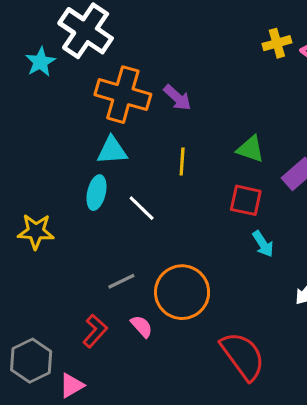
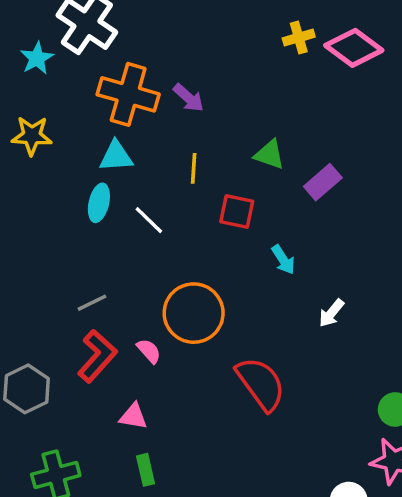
red square: (246, 200) -> (237, 211), moved
yellow star: (36, 231) -> (32, 136), moved
gray line: (121, 281) -> (92, 303), moved
red L-shape: (95, 331) -> (97, 356), size x1.4
pink triangle: (72, 385) -> (133, 416), moved, turned 40

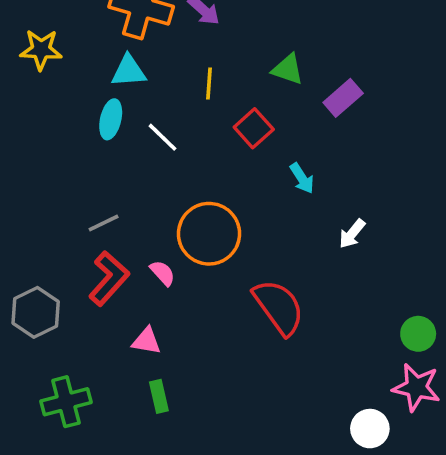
red square: (237, 211) -> (254, 128), turned 36

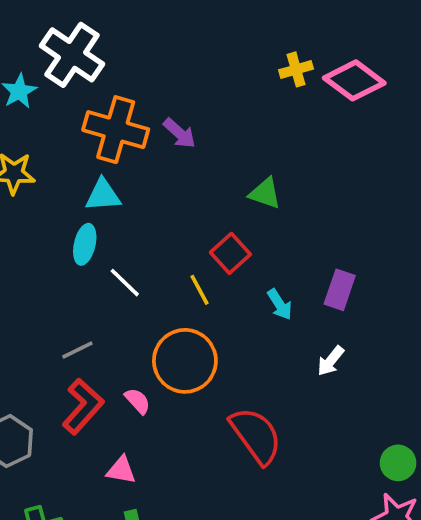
yellow line: (209, 84) -> (199, 290), moved, turned -32
purple rectangle: (343, 98) -> (340, 290), moved, turned -30
white line: (163, 137) -> (125, 283), moved

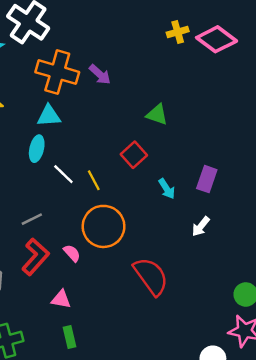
yellow line: (199, 290) -> (94, 180), moved

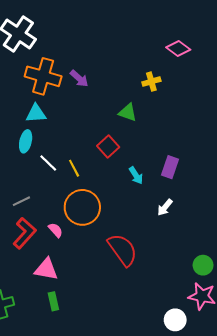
yellow cross: (178, 32) -> (151, 82), moved
pink diamond: (217, 39) -> (178, 48), size x0.7
pink triangle: (61, 299) -> (46, 269), size x1.4

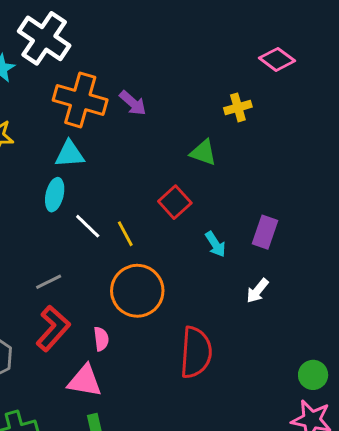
pink semicircle: (55, 230) -> (101, 339), moved, turned 35
red semicircle: (123, 250) -> (196, 352), turned 40

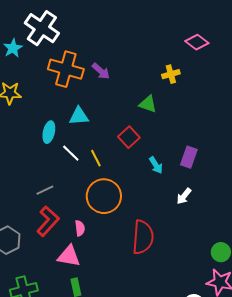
cyan triangle: (70, 154) -> (79, 116), moved

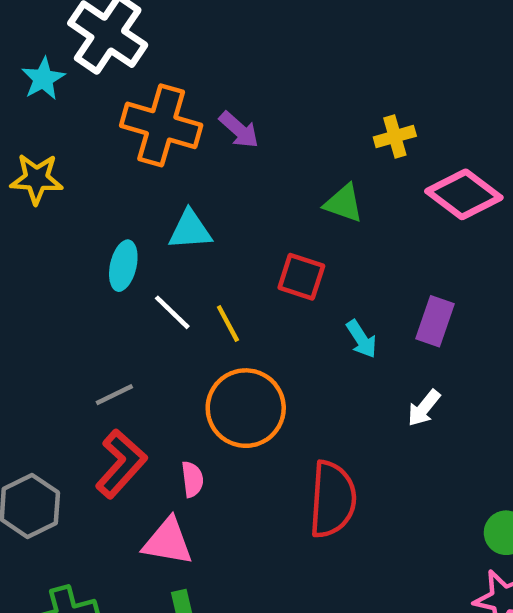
pink diamond: (197, 42) -> (464, 194), moved, size x1.4
red square: (129, 137) -> (301, 277), turned -30

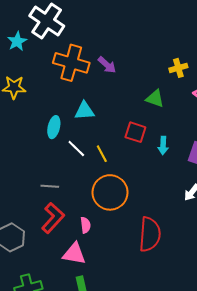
cyan arrow: (361, 339) -> (163, 145), moved, turned 36
gray line: (114, 395) -> (50, 186), turned 30

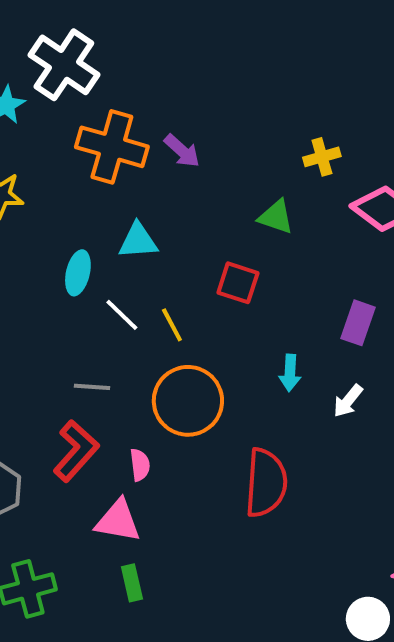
cyan arrow: (163, 145) -> (290, 373), moved
gray line: (50, 186) -> (92, 387), moved

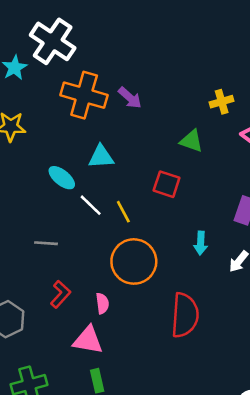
cyan ellipse: (78, 273) -> (62, 178), turned -64
gray line: (92, 387) -> (46, 243), moved
red L-shape: (76, 451) -> (60, 294), size x0.7

